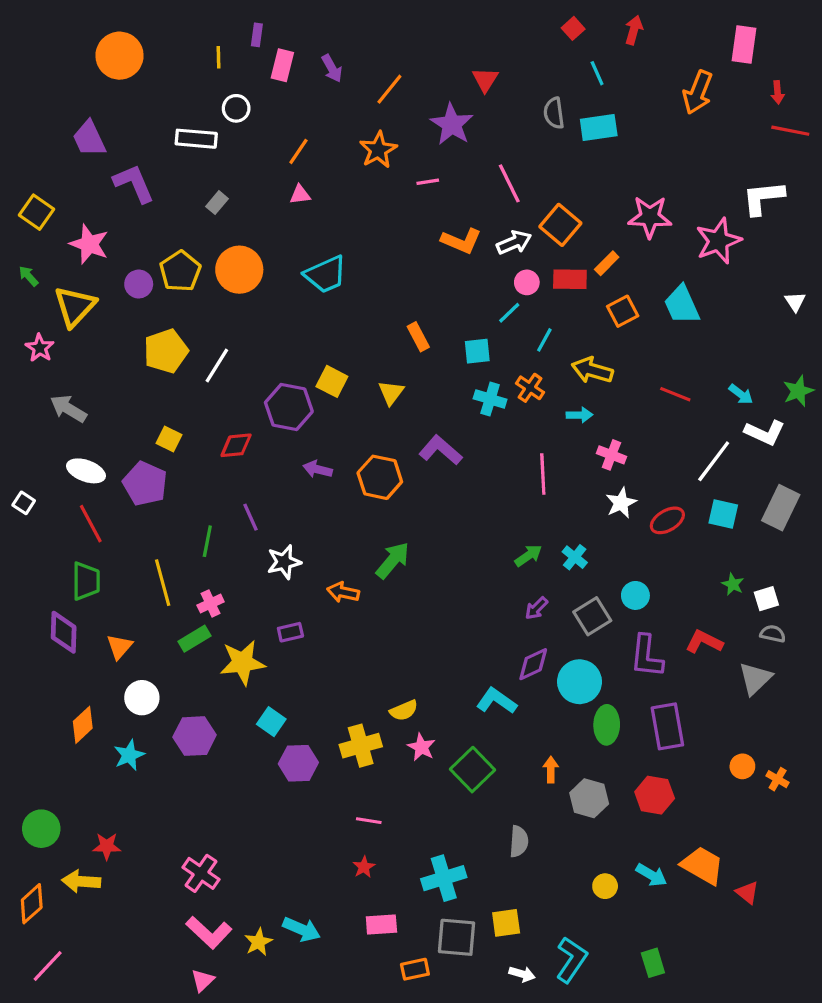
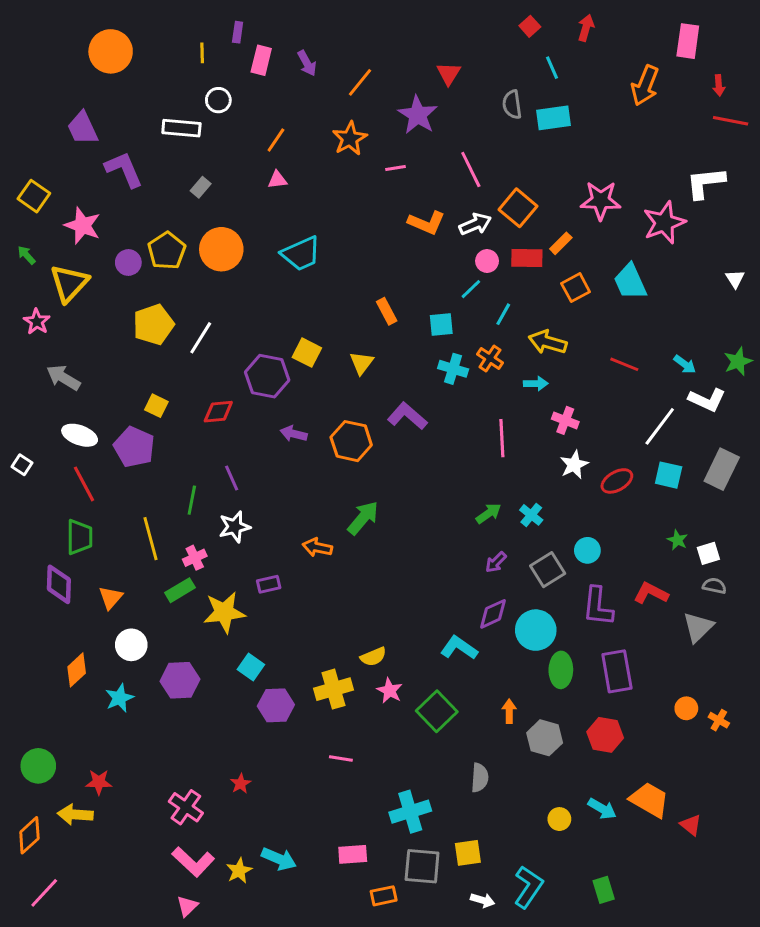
white star: (284, 562) -> (235, 527), moved
red star: (364, 867) -> (240, 784), moved

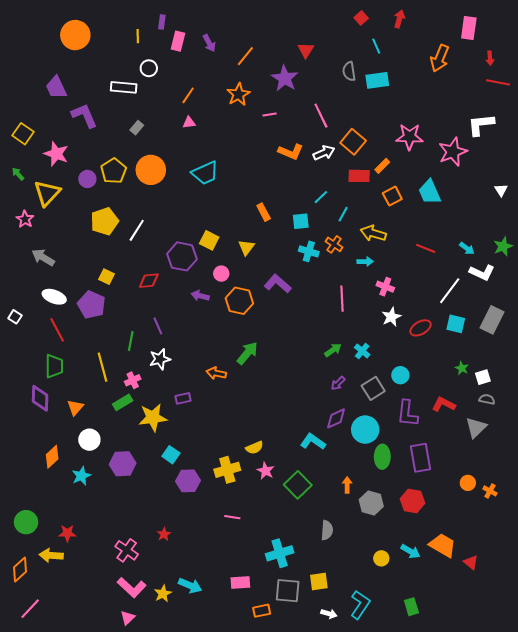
pink circle: (487, 261) -> (221, 274), moved

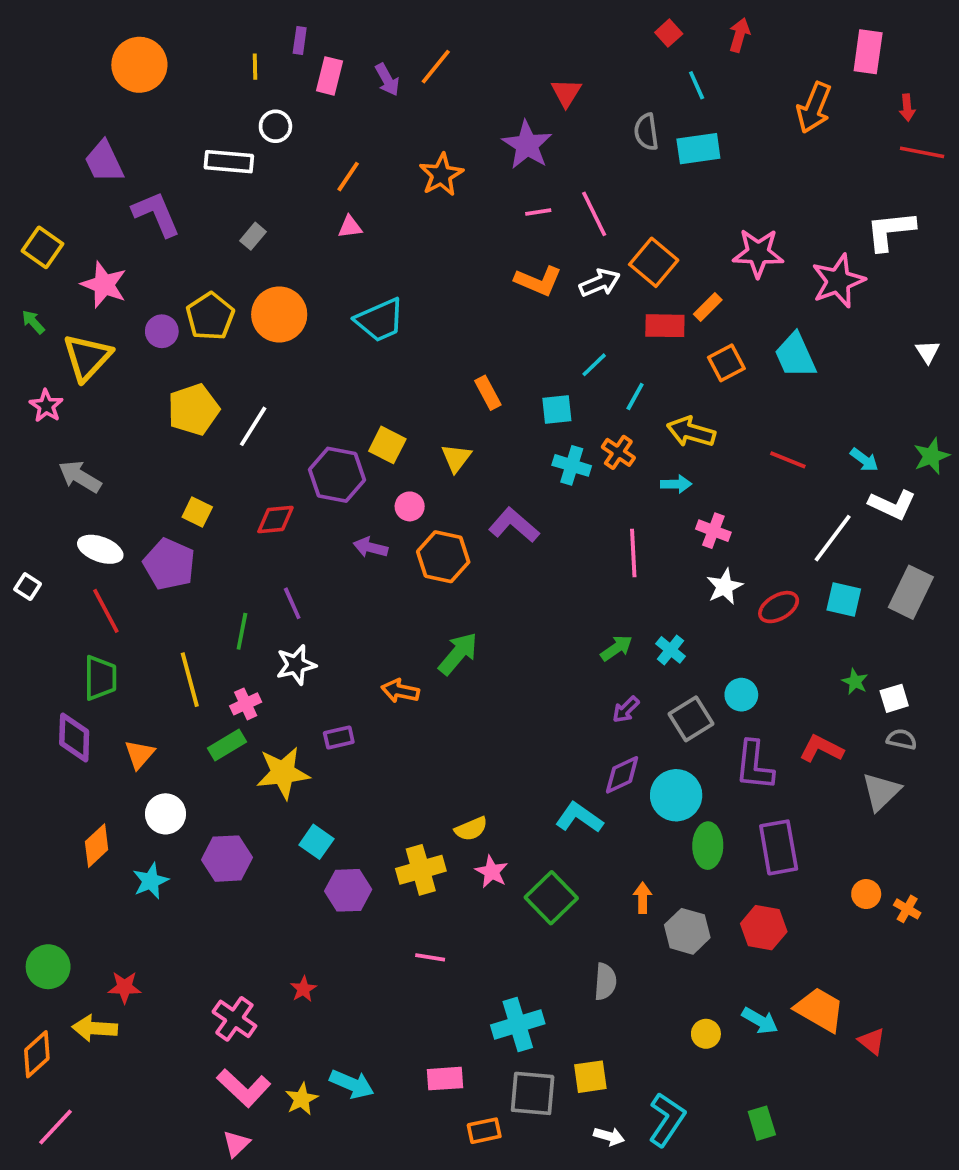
orange line: (245, 56) -> (436, 67), moved
pink line: (270, 115) -> (538, 212), moved

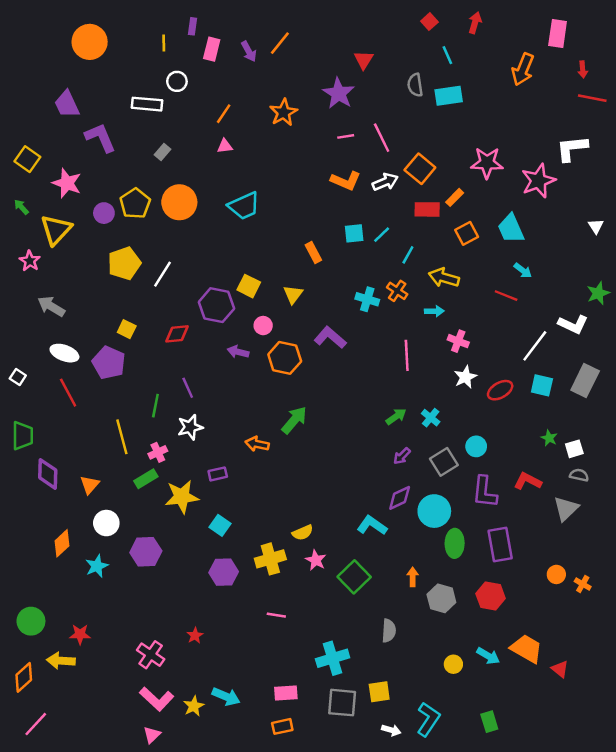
cyan square: (557, 410) -> (354, 233), moved
cyan arrow: (864, 460) -> (523, 270), moved
green trapezoid: (100, 678) -> (23, 436), moved
cyan square: (316, 842) -> (220, 525), moved
orange rectangle: (484, 1131) -> (282, 726), moved

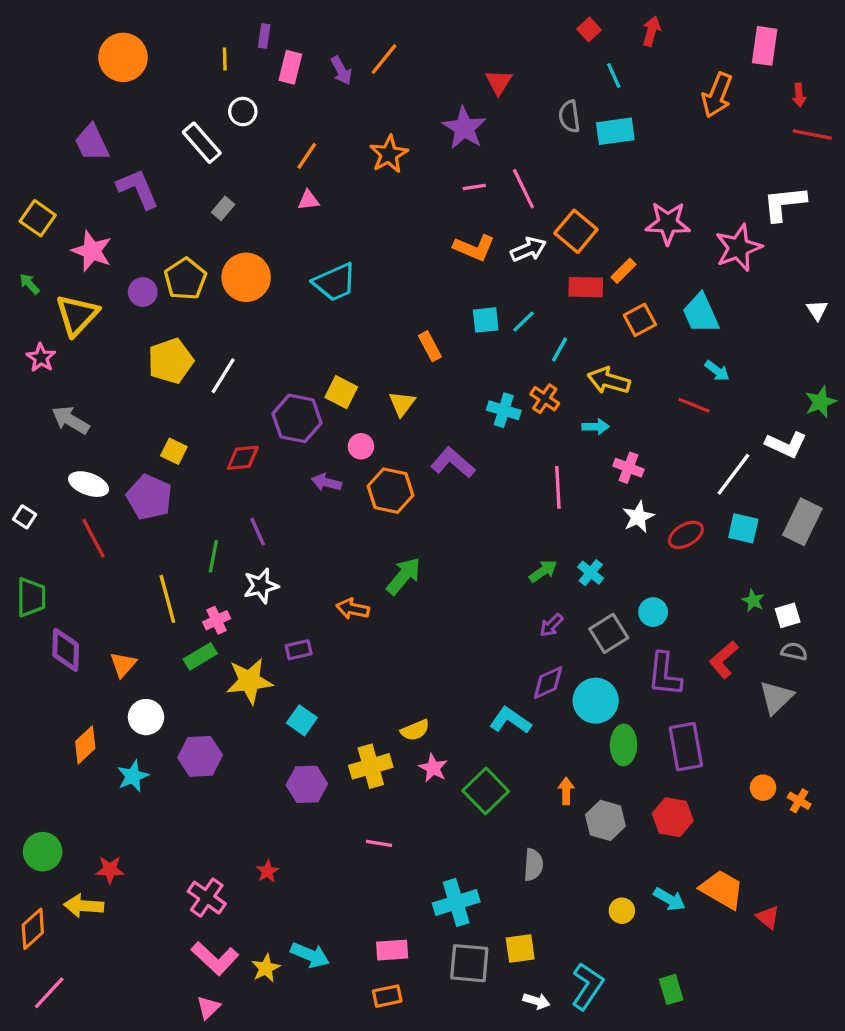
white rectangle: (147, 104) -> (202, 143), turned 44
red L-shape: (528, 481) -> (724, 660), turned -68

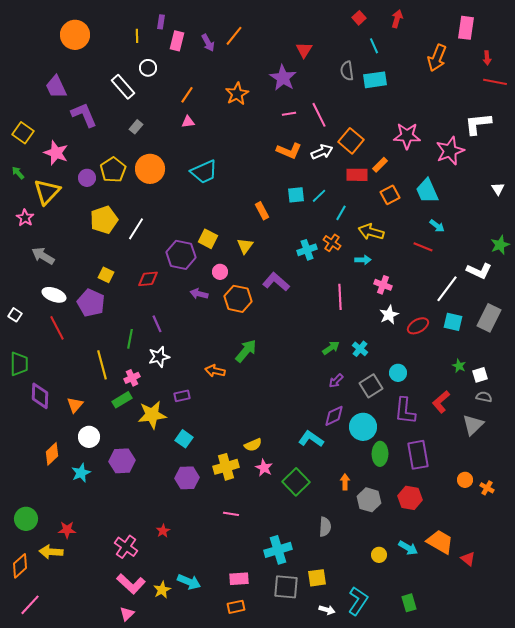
cyan cross: (504, 410) -> (307, 250), turned -36

